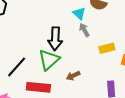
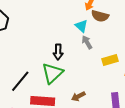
black arrow: (55, 39) -> (58, 52), size x0.7
brown arrow: (73, 76) -> (78, 96), moved

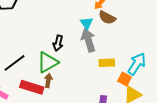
gray arrow: (87, 42) -> (88, 40), size x1.6
brown arrow: (78, 96) -> (48, 80), moved, turned 112

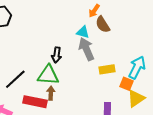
brown semicircle: (107, 18) -> (103, 24), turned 36
cyan triangle: (87, 23) -> (83, 32), turned -32
green triangle: (48, 62) -> (48, 75), turned 40

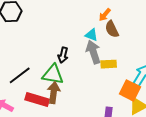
yellow rectangle: (107, 69) -> (109, 64), moved
orange square: (127, 84) -> (130, 90), size x1.5
brown arrow: (51, 93) -> (54, 93), size x1.5

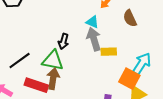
brown semicircle: (112, 29) -> (130, 18), moved

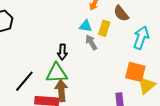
gray arrow: (94, 39) -> (91, 42), size x0.7
yellow rectangle: (109, 52) -> (104, 28), moved, turned -56
cyan arrow: (142, 64) -> (141, 38), moved

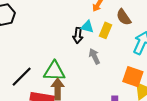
gray arrow: (91, 42) -> (94, 56), moved
black arrow: (62, 52) -> (78, 35), moved

